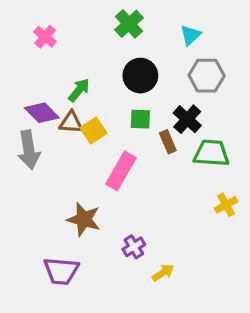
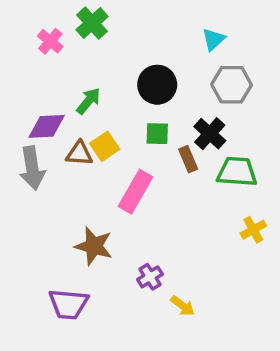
green cross: (129, 24) -> (92, 23), moved
purple diamond: (42, 113) -> (47, 126), turned -48
brown triangle: (71, 122) -> (79, 154), moved
yellow arrow: (163, 273) -> (183, 306), turned 70

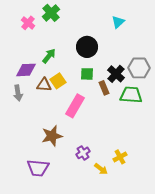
gray hexagon: (232, 85) -> (139, 68), moved
gray arrow: (32, 168) -> (18, 93), size x0.7
yellow cross: (253, 230) -> (120, 157), moved
brown star: (94, 246) -> (52, 136), turned -30

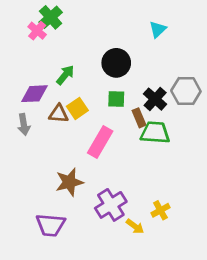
green cross: (51, 13) -> (51, 17), moved
green trapezoid: (131, 95) -> (155, 133), moved
purple cross: (83, 153) -> (111, 205), size x1.6

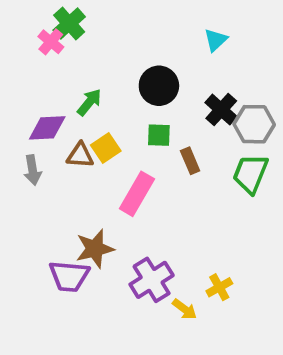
black cross: (155, 99) -> (221, 110), moved
green trapezoid: (155, 133) -> (250, 174), moved, turned -72
purple trapezoid: (51, 225) -> (69, 276), moved

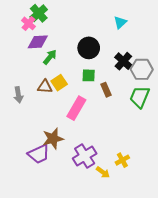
purple diamond: (47, 128) -> (38, 42), moved
purple trapezoid: (69, 276) -> (39, 154), turned -30

